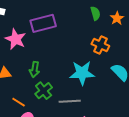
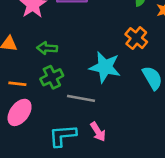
green arrow: (35, 69) -> (47, 48), turned 70
orange line: (19, 102) -> (17, 84), turned -40

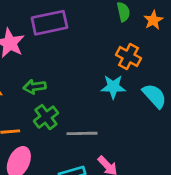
cyan star: (105, 67) -> (113, 87), moved, size x0.7

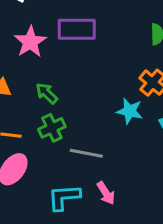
green arrow: (35, 87) -> (47, 93), turned 40

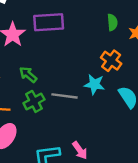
gray line: (86, 153) -> (65, 96), moved

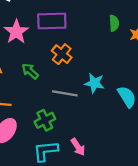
orange cross: (111, 61) -> (62, 54), moved
green cross: (34, 101) -> (45, 120), moved

